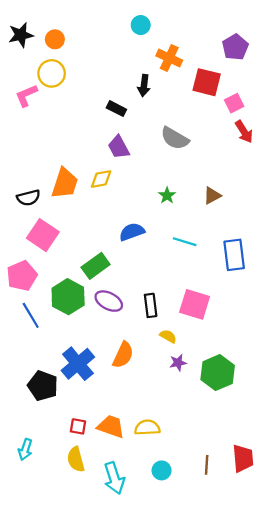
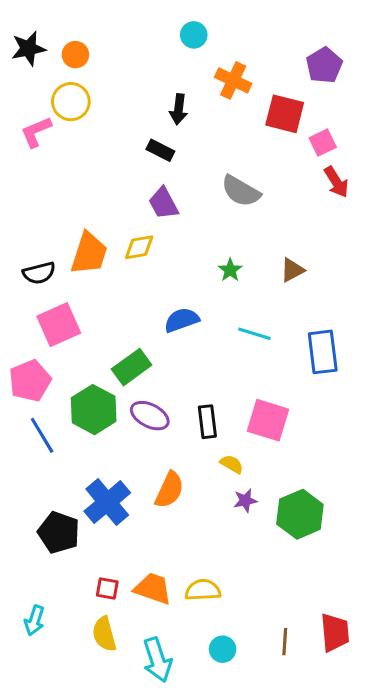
black arrow: (144, 86) -> (179, 109), moved
pink square: (43, 235) -> (59, 325), turned 32

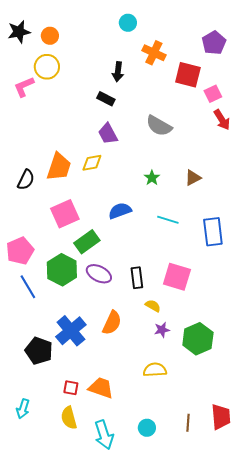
black semicircle: (39, 273) -> (26, 180), turned -50
pink square: (59, 325) -> (65, 214), moved
yellow semicircle: (203, 590) -> (155, 370), moved

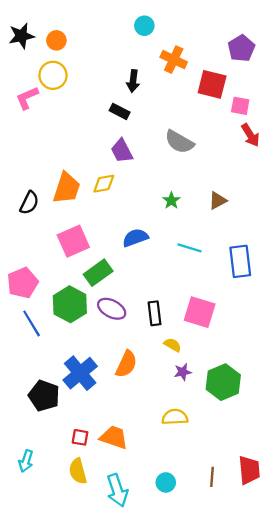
pink square: (213, 94) -> (240, 106), turned 36

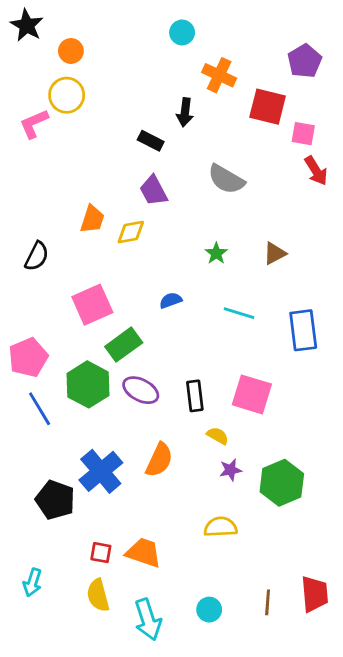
black star: (21, 36) -> (27, 25), moved, turned -30
black arrow: (133, 81) -> (185, 112), moved
orange trapezoid: (67, 188) -> (92, 219), moved, size x0.7
blue semicircle: (135, 238) -> (171, 300), size x0.7

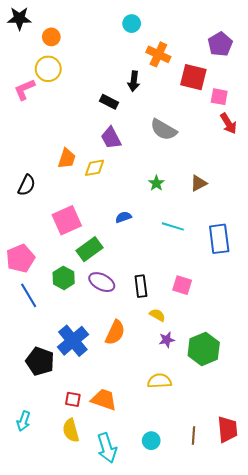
black star: (27, 25) -> (19, 18), turned -30
green hexagon: (88, 384) -> (64, 278), size x0.7
pink square: (252, 394) -> (182, 285), size x0.7

